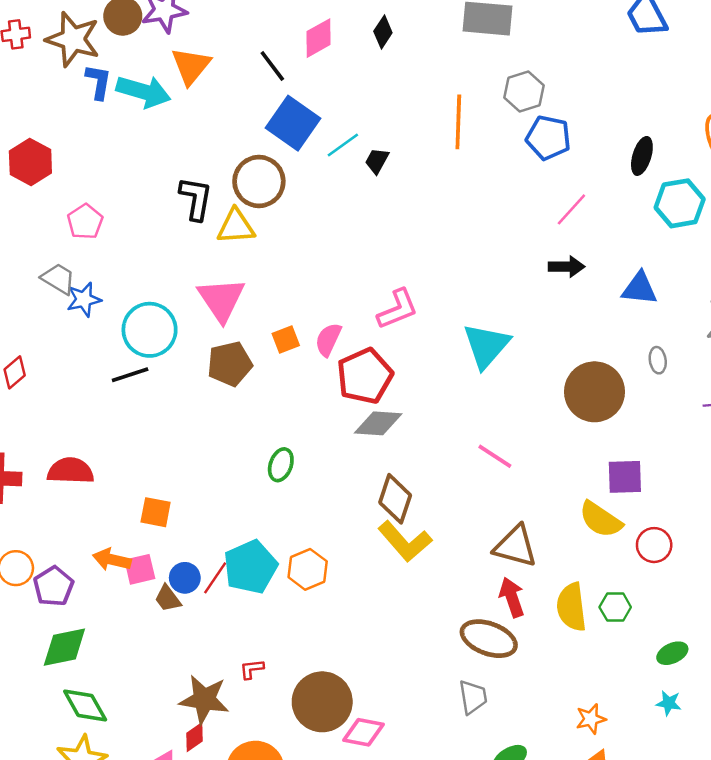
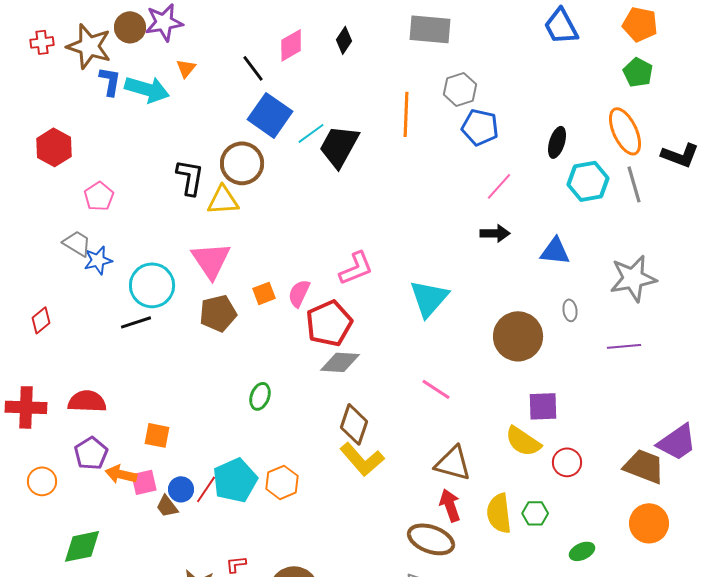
orange triangle: (191, 66) -> (186, 68), size x0.6
black trapezoid: (377, 161) -> (339, 146), size x2.0
purple pentagon: (53, 586) -> (91, 453), moved

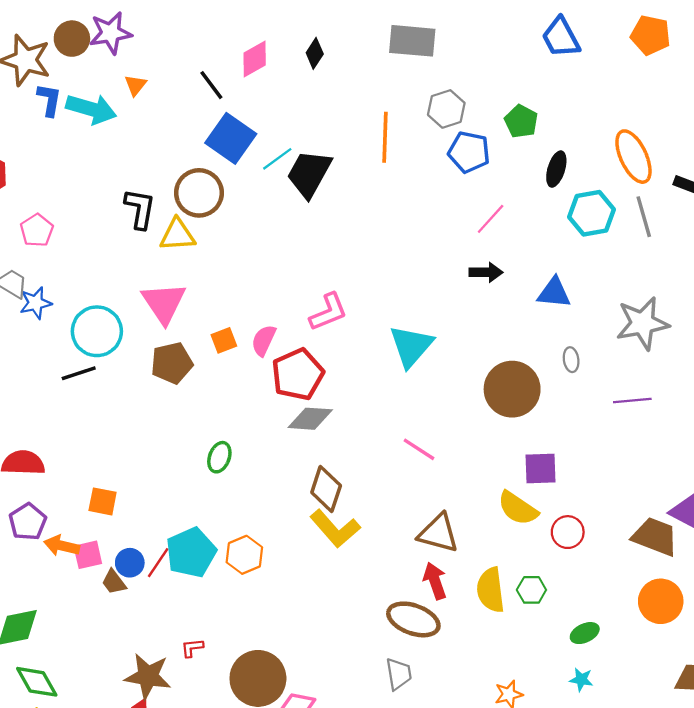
green pentagon: (638, 72) -> (521, 121), moved

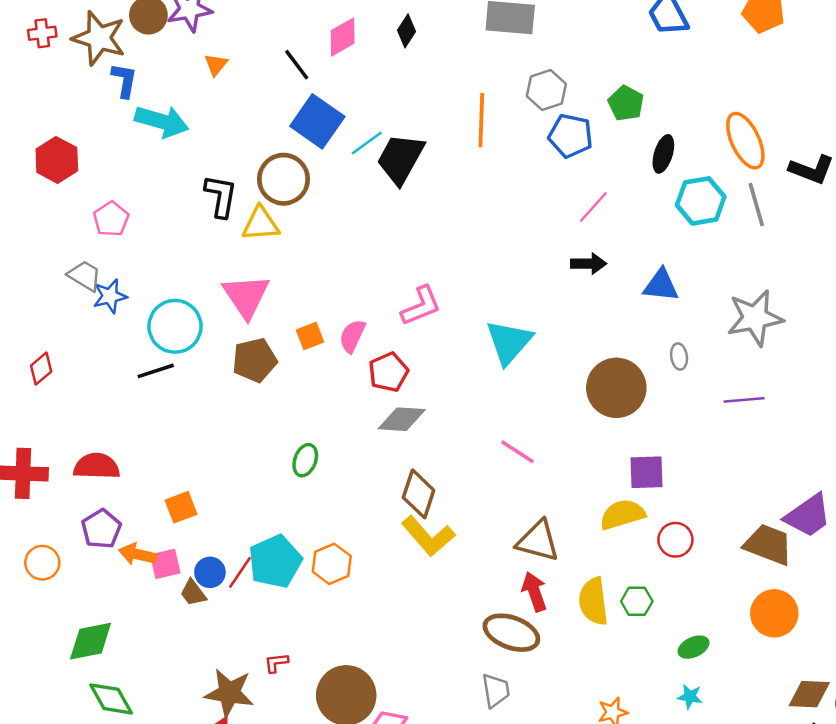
cyan arrow: (91, 109) -> (162, 121), moved
red pentagon: (298, 374) -> (388, 372), size x0.7
orange square: (103, 501) -> (181, 507), turned -32
yellow semicircle: (518, 508) -> (622, 514), turned 129

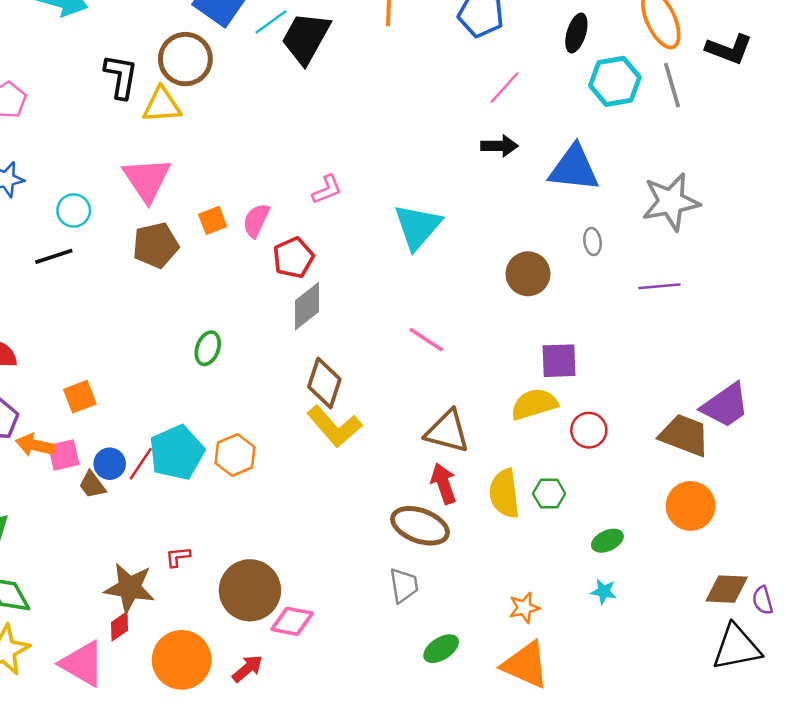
blue triangle: (661, 285) -> (574, 168), size x1.4
pink L-shape: (421, 306) -> (327, 189), size x0.7
cyan circle: (175, 326) -> (74, 210), size x0.6
brown circle: (616, 388) -> (528, 274), size x0.7
gray diamond: (402, 419) -> (307, 306), turned -42

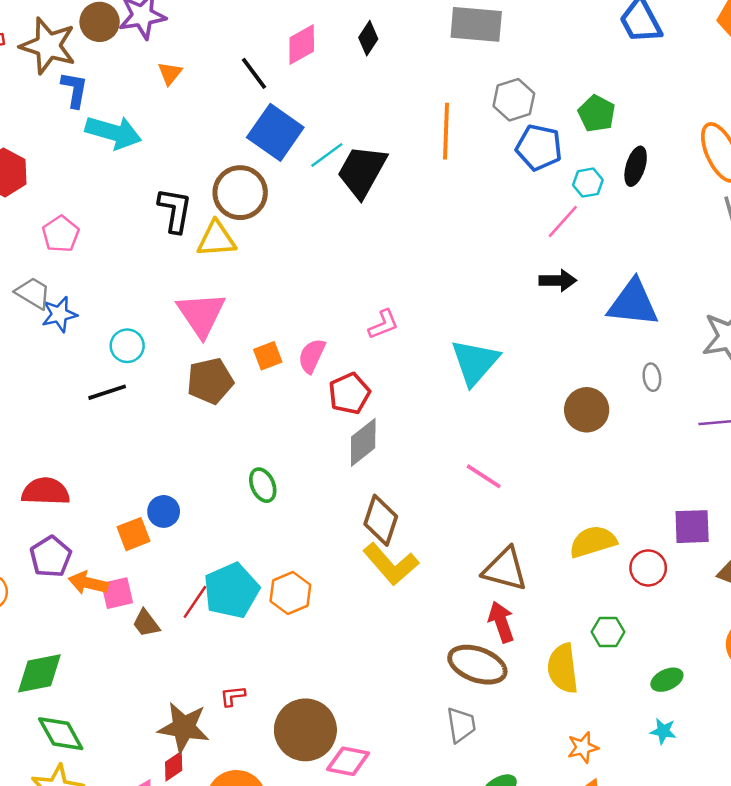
cyan hexagon: (615, 81) -> (588, 183), moved, size x0.6
green ellipse: (208, 348) -> (263, 485), turned -44
purple square: (559, 361) -> (692, 527), moved
blue circle: (110, 464) -> (164, 511), moved
yellow semicircle: (504, 494) -> (563, 668), moved

